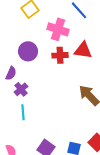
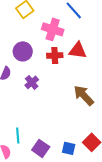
purple cross: (21, 89) -> (32, 82), moved
cyan line: (23, 112) -> (18, 135), moved

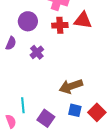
brown arrow: (84, 95) -> (71, 86), moved, turned -65
blue square: (69, 148) -> (75, 110), moved

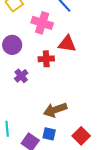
red cross: (60, 25) -> (46, 59), moved
blue square: (75, 110) -> (49, 134), moved

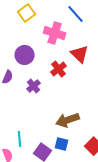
red triangle: (67, 44) -> (80, 54), turned 36
red cross: (46, 59) -> (59, 69), turned -35

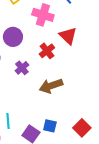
brown arrow: (68, 120) -> (51, 86), moved

